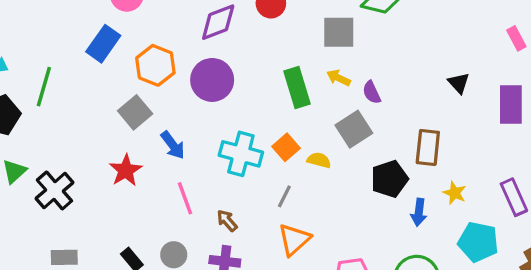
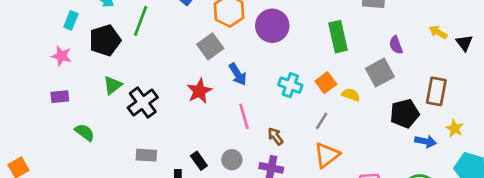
yellow arrow: (339, 78) -> (438, 32), moved
cyan cross: (241, 154) -> (290, 85), size x0.7
blue arrow: (419, 212) -> (425, 141), turned -90

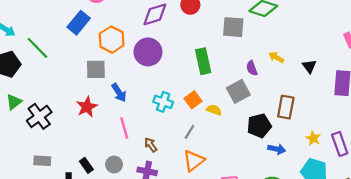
green line: (141, 21) -> (37, 48), turned -65
yellow arrow: (438, 32) -> (276, 57), moved
gray square: (210, 46) -> (96, 69), turned 35
yellow star: (455, 128) -> (313, 138), moved

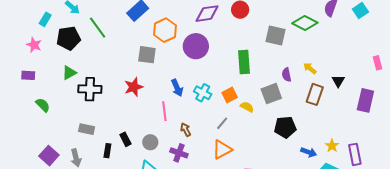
blue arrow: (119, 93) -> (177, 88), moved
brown rectangle: (286, 107) -> (315, 94), moved
black cross: (39, 116) -> (90, 89), turned 30
blue arrow: (277, 149) -> (309, 152), moved

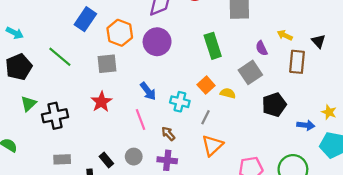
green line: (98, 28) -> (60, 57), moved
cyan cross: (203, 93) -> (180, 102), moved

